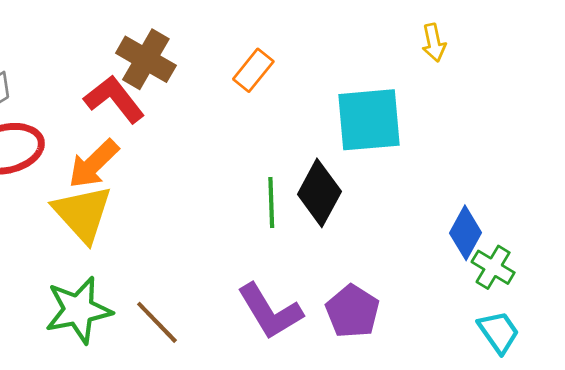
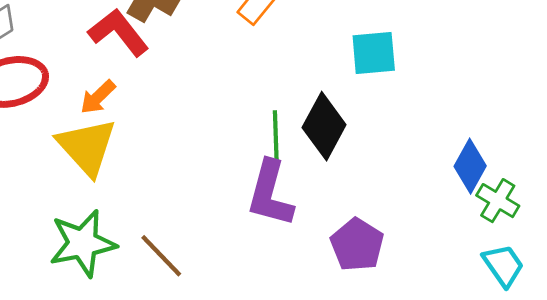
cyan square: (369, 120) -> (374, 53), size x0.7
orange arrow: (94, 164) -> (98, 97), size x0.7
purple L-shape: (270, 311) -> (270, 194), moved, turned 46

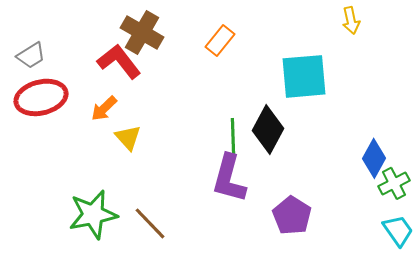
cyan square: (374, 53) -> (304, 76), size x1.4
yellow triangle: (87, 147) -> (128, 137), moved, size x0.6
green cross: (498, 201) -> (394, 183), turned 32

